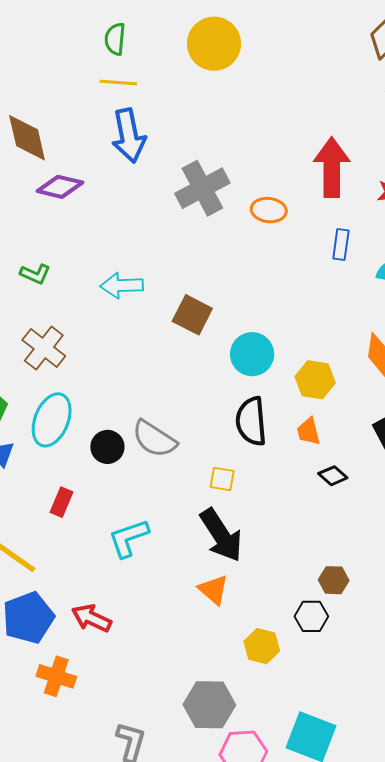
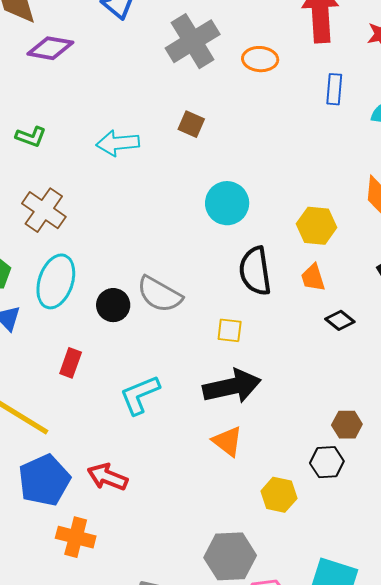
brown square: (192, 315) -> (191, 124), moved, size x0.7
cyan circle: (252, 354) -> (227, 203), moved
black arrow: (221, 535) -> (232, 386), turned -66

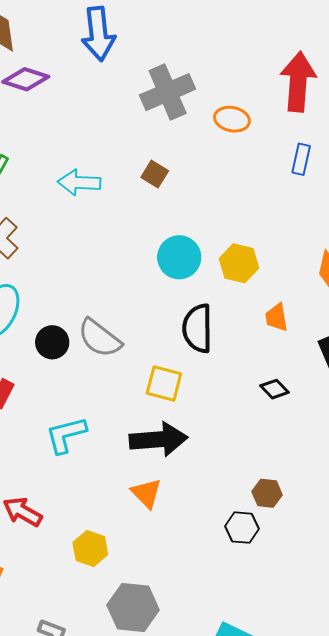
yellow hexagon: (316, 226) -> (239, 263), moved
orange trapezoid: (313, 278) -> (277, 317), moved
yellow square: (230, 330) -> (164, 384), size x1.4
yellow hexagon: (279, 495) -> (90, 549), moved

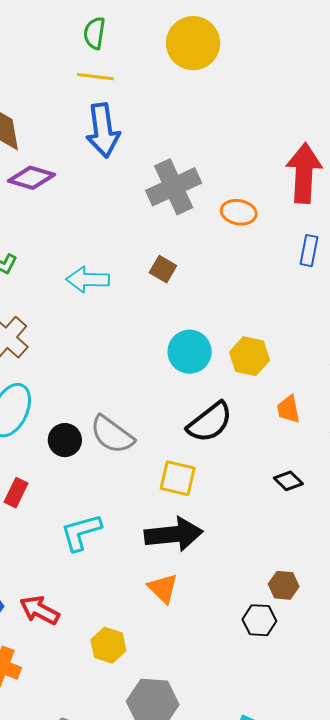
black semicircle: (198, 328) -> (210, 422), turned -126

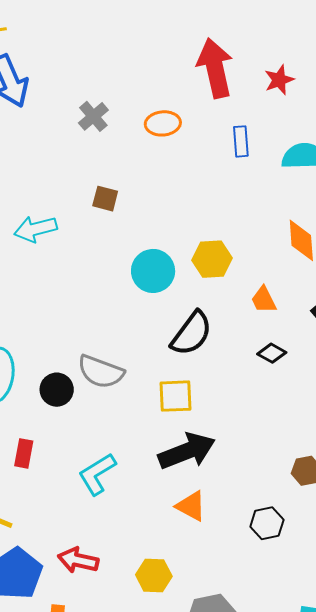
gray cross: (174, 187) -> (93, 116), size x0.6
black diamond: (288, 481) -> (272, 353), moved
black hexagon: (259, 620) -> (267, 523), moved

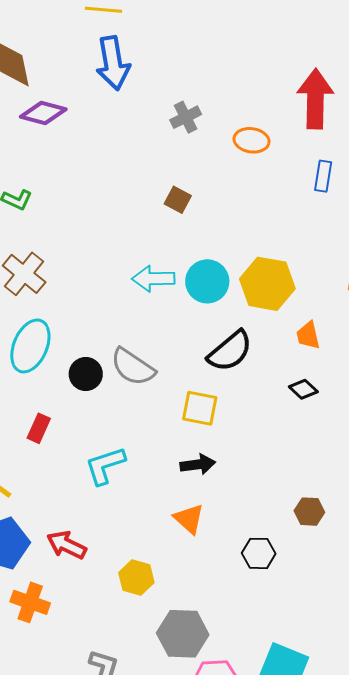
cyan arrow: (36, 229) -> (153, 279), moved
yellow hexagon: (212, 259) -> (267, 284), size x1.4
black arrow: (187, 451) -> (198, 464), size x0.6

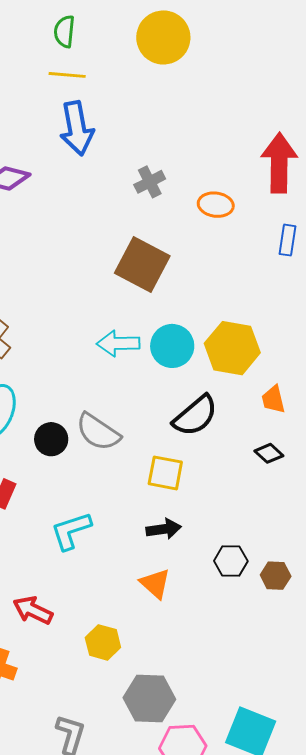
brown square: (178, 200) -> (142, 265), size x2.0
black hexagon: (259, 553) -> (231, 561), moved

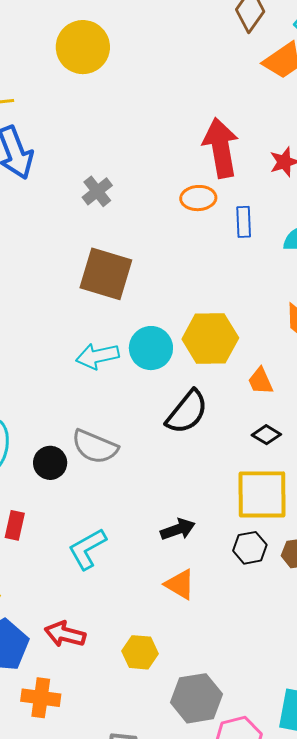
orange ellipse: (216, 205) -> (198, 198), moved
yellow square: (165, 473) -> (262, 494), moved, size x1.5

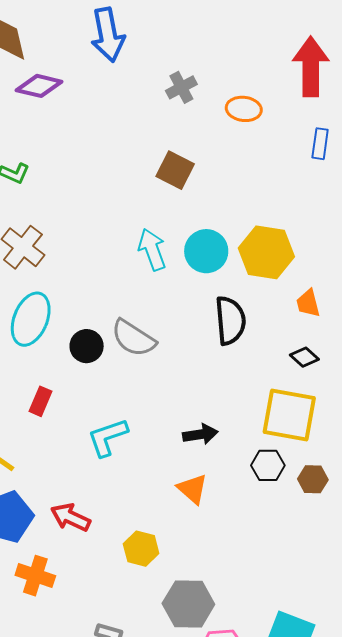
orange ellipse: (198, 198) -> (244, 109), moved
brown square: (106, 274) -> (175, 170), size x0.7
cyan arrow: (97, 356) -> (152, 249), turned 72
black semicircle: (187, 412) -> (230, 321), turned -54

